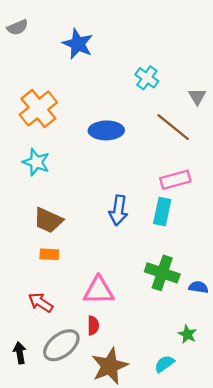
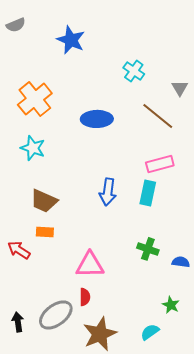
green cross: (162, 273) -> (148, 249), size x0.7
red arrow: (41, 302) -> (19, 250), moved

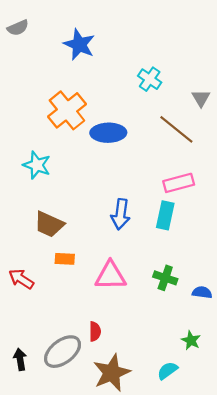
orange cross: (35, 99) -> (67, 110), moved
orange rectangle: (45, 232) -> (65, 259), moved
pink triangle: (90, 265) -> (111, 276), moved

